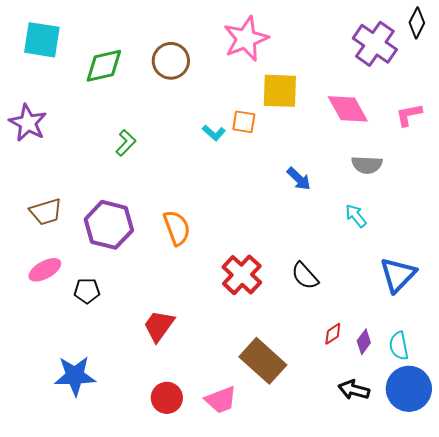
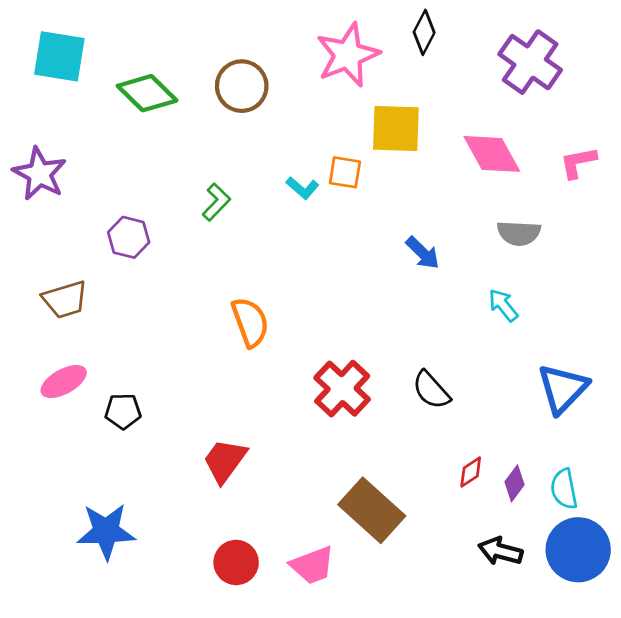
black diamond: (417, 23) -> (424, 32), moved
green diamond: (104, 66) -> (147, 93), turned 57
green L-shape: (126, 143) -> (216, 202), moved
purple hexagon: (109, 225) -> (129, 237), moved, size x0.6

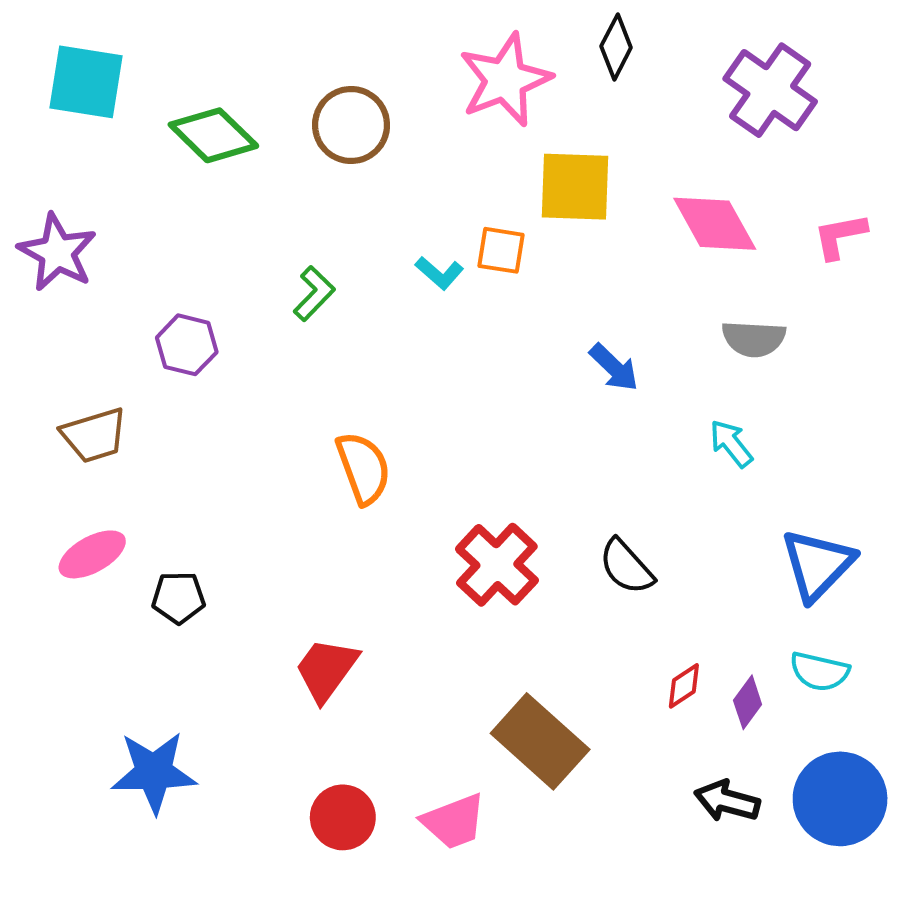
cyan semicircle: (564, 489) -> (819, 672), moved, turned -66

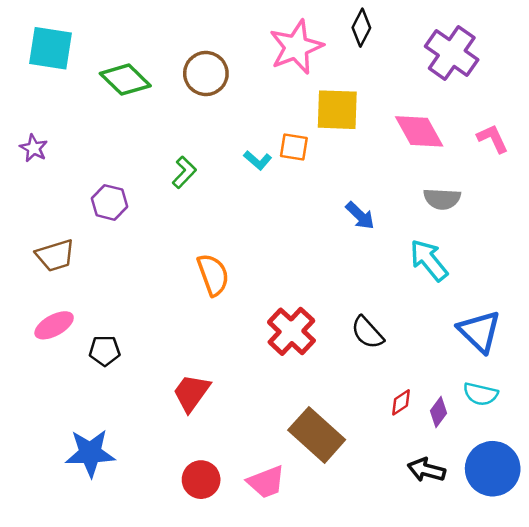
pink L-shape: (840, 236) -> (493, 139), turned 76
purple star: (57, 252) -> (34, 148), size x0.6
cyan arrow: (731, 443) -> (429, 260), size x1.5
blue triangle: (817, 565) -> (479, 331), turned -30

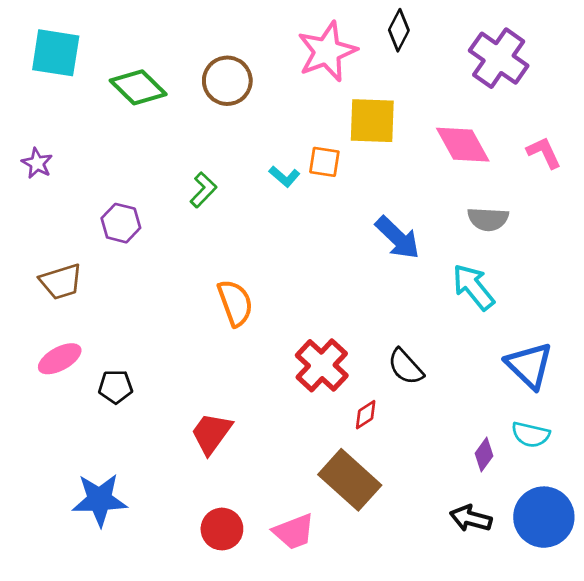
blue arrow: (360, 216) -> (398, 238), size x1.4
red diamond: (401, 402) -> (366, 415), moved

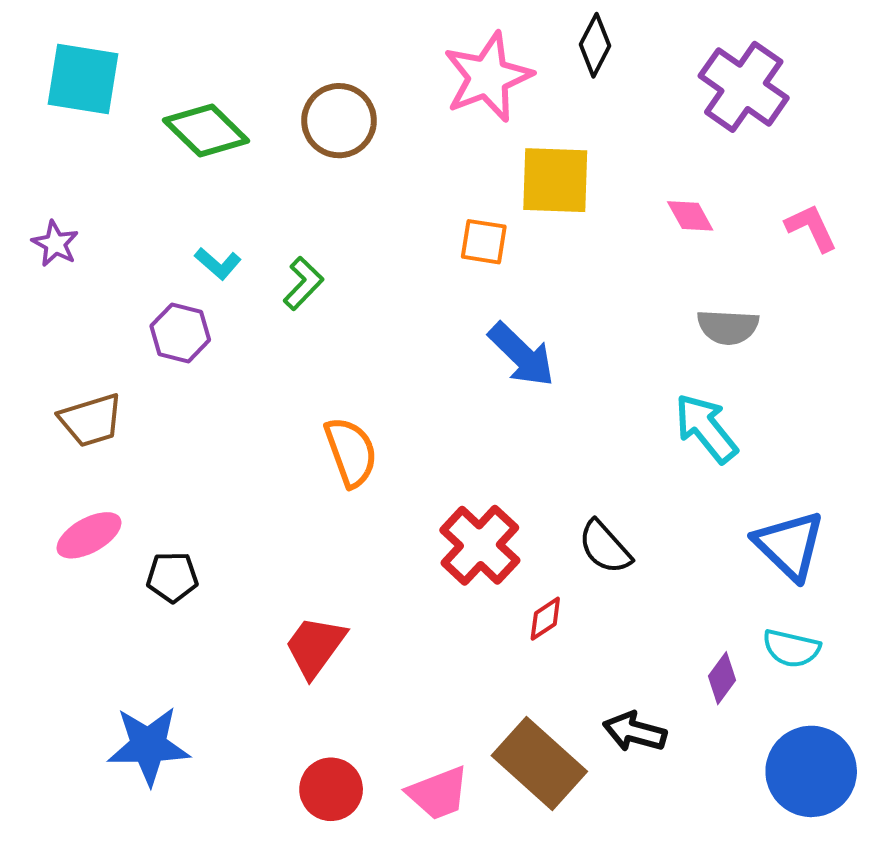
pink diamond: (463, 145) -> (690, 216), size x0.6
cyan L-shape: (284, 177) -> (218, 263), moved
blue arrow: (398, 238) -> (522, 355), moved
brown rectangle: (350, 480) -> (539, 763), moved
black arrow: (471, 518) -> (635, 732), moved

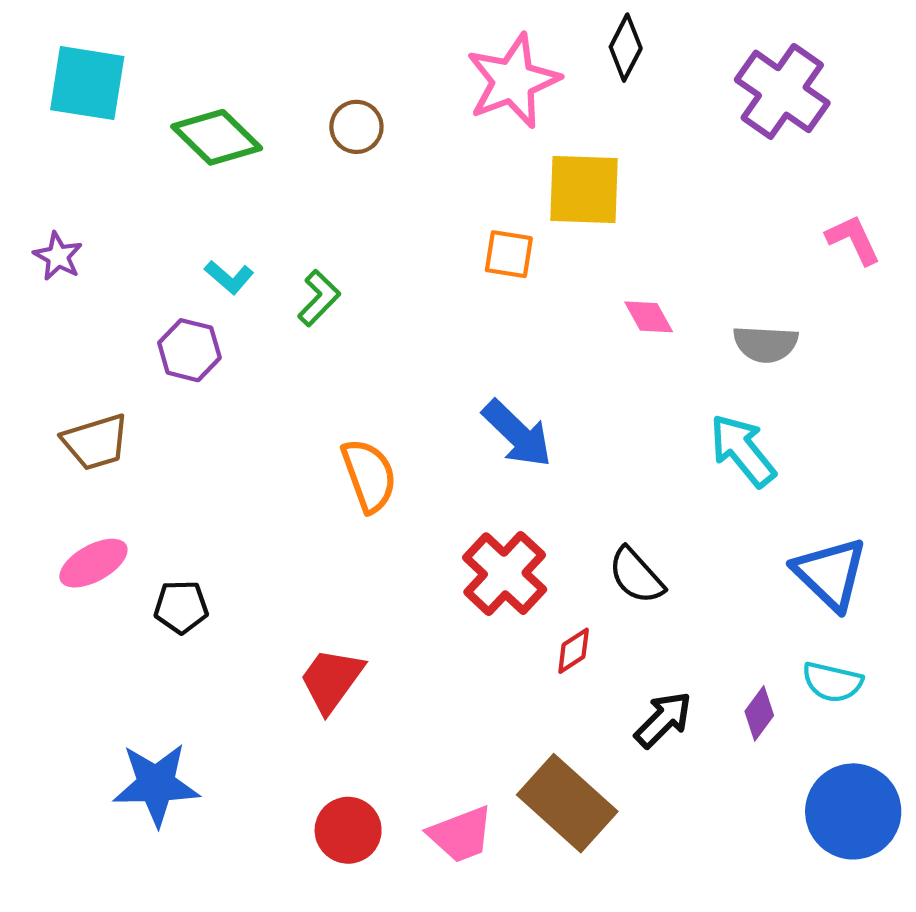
brown circle: (339, 121) -> (356, 127), size x0.7
pink diamond: (690, 216) -> (649, 317), moved
blue arrow: (522, 355) -> (517, 434), moved
black arrow: (635, 732) -> (663, 720), moved, turned 120

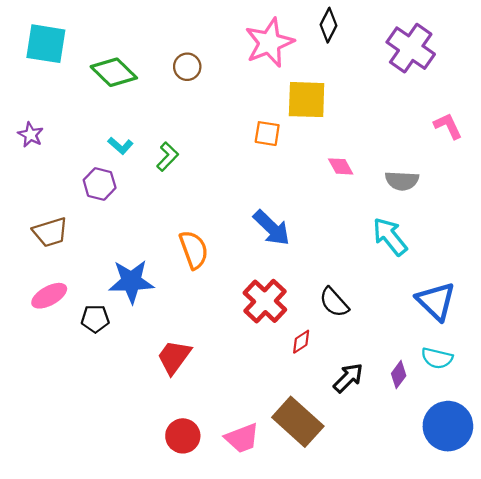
blue star: (156, 784) -> (131, 281), moved

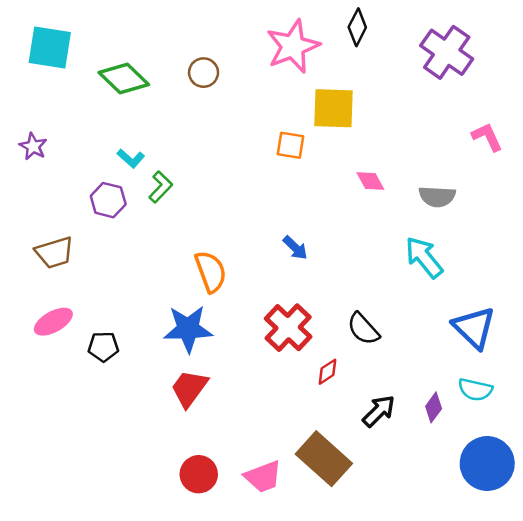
green L-shape: (167, 157) -> (161, 187), moved
blue arrow: (272, 228) -> (295, 248), size x0.6
blue star: (131, 281) -> (188, 329), moved

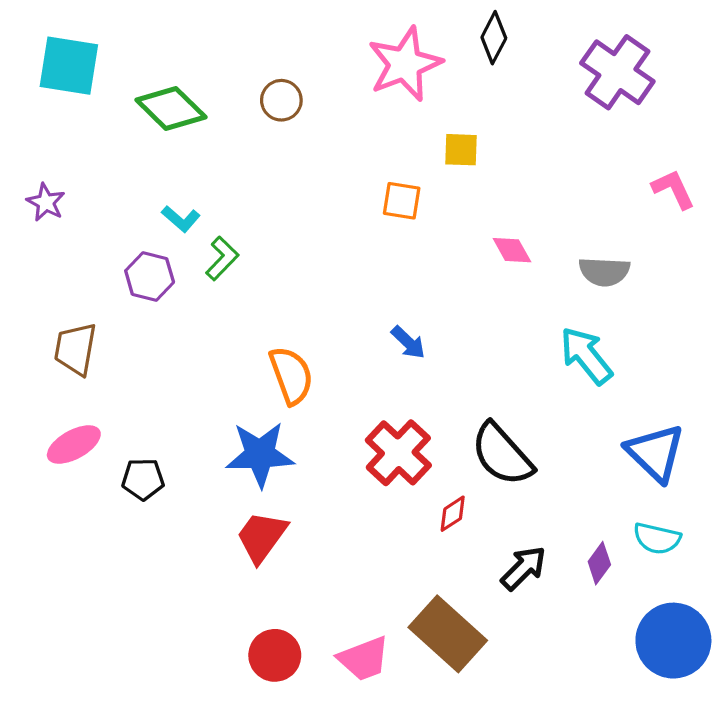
yellow square: (333, 108) -> (461, 150), size x0.6
brown trapezoid: (55, 253) -> (75, 349), turned 117
black semicircle: (363, 329) -> (502, 454), size x1.4

